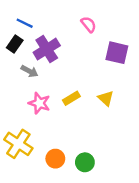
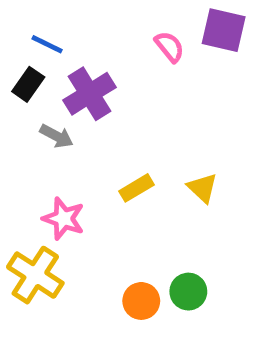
purple square: (117, 53) -> (224, 30), moved
pink star: (39, 103) -> (64, 219), moved
orange circle: (55, 159) -> (141, 301), moved
green circle: (85, 162) -> (188, 292), moved

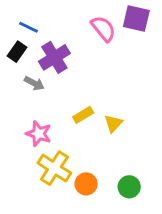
pink semicircle: (169, 47) -> (103, 29), size x1.4
yellow triangle: (202, 188) -> (113, 124), moved, turned 30
yellow cross: (35, 275) -> (54, 168), moved
green circle: (188, 292) -> (129, 187), moved

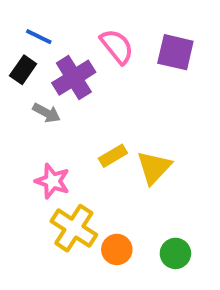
purple square: (136, 19) -> (175, 52), moved
pink semicircle: (103, 29) -> (117, 46), moved
yellow triangle: (113, 124) -> (154, 167), size x1.4

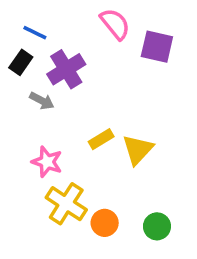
pink semicircle: (117, 46) -> (115, 24), moved

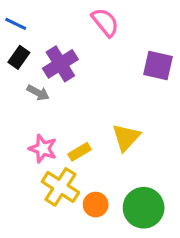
blue line: (35, 33) -> (16, 24), moved
purple square: (157, 47) -> (158, 65), moved
yellow rectangle: (101, 139) -> (80, 152), moved
green circle: (157, 226) -> (144, 208), size x1.6

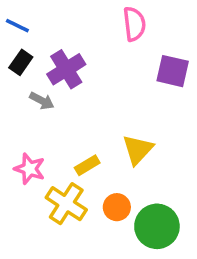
pink semicircle: (105, 22) -> (134, 24), moved, turned 32
pink star: (43, 149) -> (30, 169), moved
orange circle: (96, 205) -> (117, 207), moved

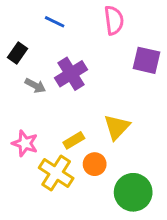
blue line: (17, 26) -> (55, 22), moved
purple cross: (66, 69) -> (71, 74), moved
orange circle: (117, 207) -> (95, 164), moved

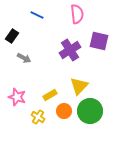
purple cross: (71, 74) -> (70, 50), moved
yellow cross: (56, 173) -> (38, 117), size x0.6
green circle: (133, 192) -> (90, 111), moved

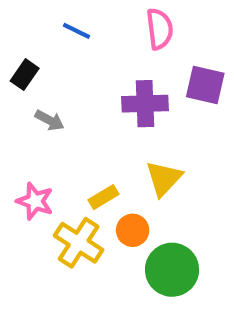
purple cross: (70, 50) -> (145, 104), turned 30
green circle: (90, 111) -> (172, 270), moved
yellow cross: (38, 117) -> (79, 243), size x1.6

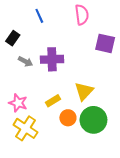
blue line: (77, 31) -> (39, 16), turned 40
purple cross: (145, 104) -> (52, 59), moved
yellow cross: (79, 243) -> (25, 128), moved
green circle: (172, 270) -> (93, 120), moved

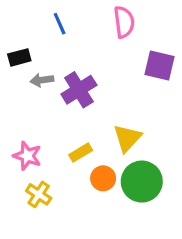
black rectangle: (13, 38) -> (19, 57), turned 40
purple cross: (52, 59) -> (79, 90), turned -30
gray arrow: (25, 61) -> (42, 80), moved, turned 144
yellow cross: (25, 128) -> (39, 194), size x0.7

